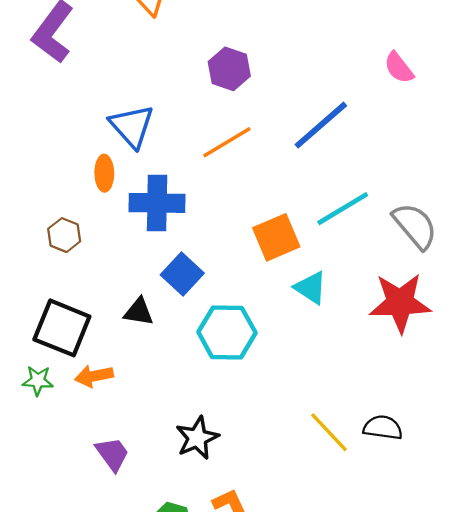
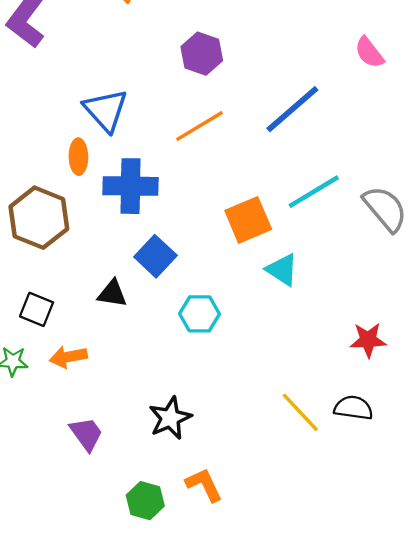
brown hexagon: (64, 235) -> (39, 218), size x1.8
red star: (400, 303) -> (368, 340), moved, size x0.6
black square: (62, 328) -> (37, 309), size x0.6
cyan hexagon: (227, 332) -> (200, 314), size x0.7

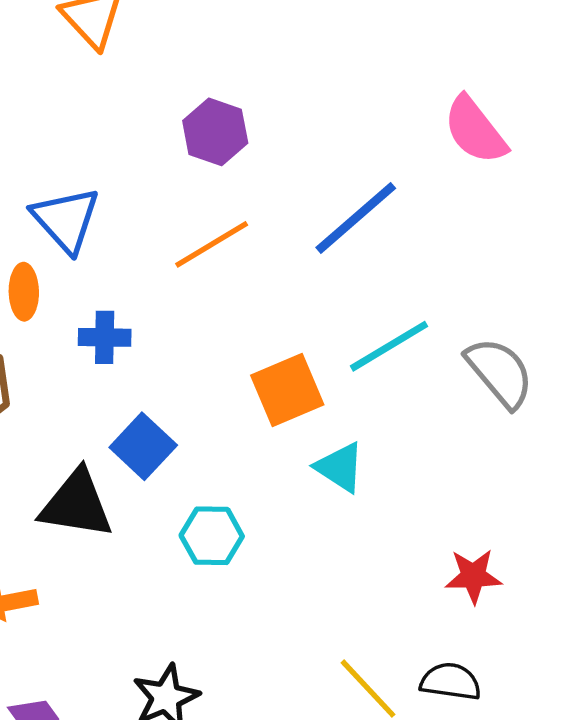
pink semicircle: (369, 52) -> (475, 130), size x1.4
blue cross: (130, 186) -> (105, 337), size x0.6
black triangle: (112, 294) -> (76, 504), size x1.6

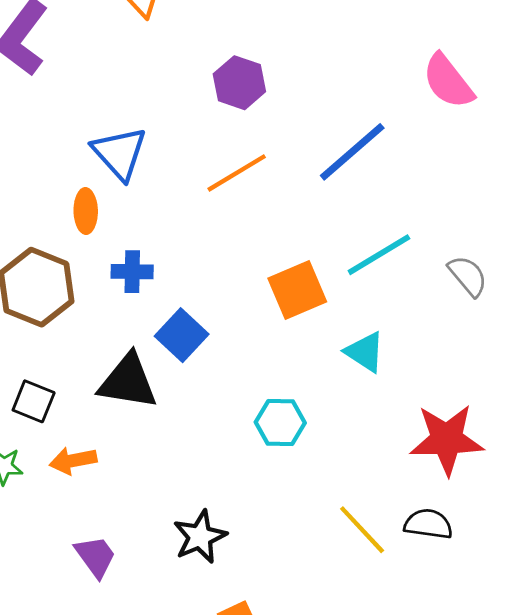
blue cross: (105, 337) -> (132, 272), moved
gray semicircle: (500, 372) -> (468, 276), size x0.7
cyan triangle: (340, 467) -> (365, 352), moved
cyan hexagon: (212, 536) -> (280, 422), moved
red star: (473, 576) -> (447, 439), size x1.6

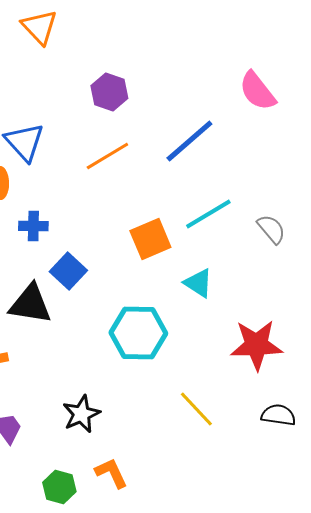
cyan hexagon: (280, 422) -> (138, 333), size x1.6
black semicircle: (428, 524) -> (278, 415), moved

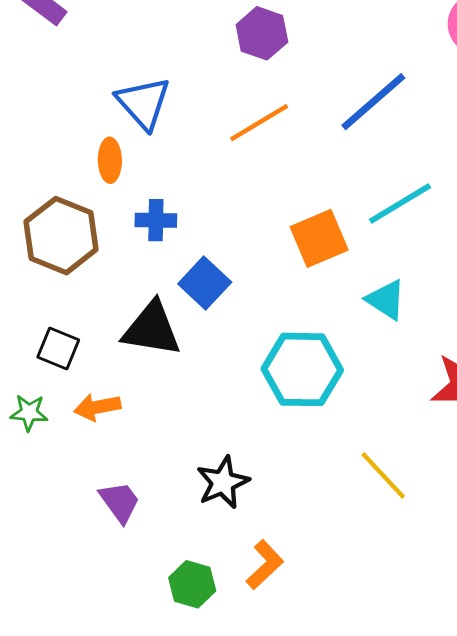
orange L-shape: (111, 473) -> (265, 565), turned 72

